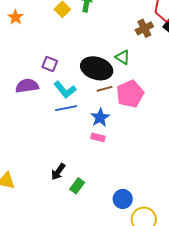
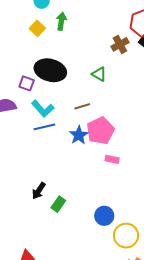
black ellipse: (97, 68) -> (50, 70), moved
pink pentagon: (130, 94) -> (100, 131), moved
pink rectangle: (98, 137) -> (112, 159), moved

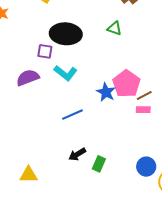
brown line: (82, 106) -> (144, 96), moved
blue line: (44, 127) -> (72, 115), moved
black arrow: (39, 191) -> (77, 154), turned 36

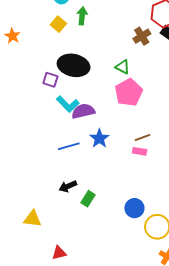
purple semicircle: (28, 78) -> (83, 111), moved
pink pentagon: (126, 84) -> (129, 92), moved
blue star: (106, 92) -> (99, 138), moved
yellow triangle: (28, 175) -> (32, 219), moved

